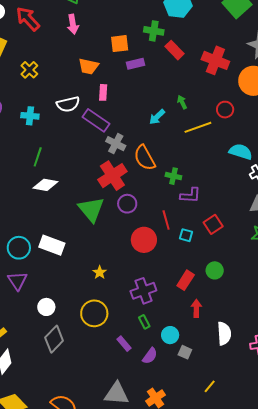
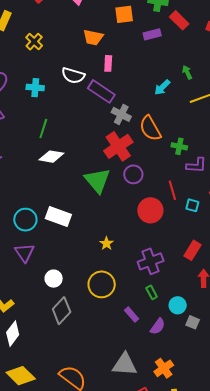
purple rectangle: (135, 64) -> (152, 34), moved
white semicircle: (68, 104) -> (73, 75), turned 30

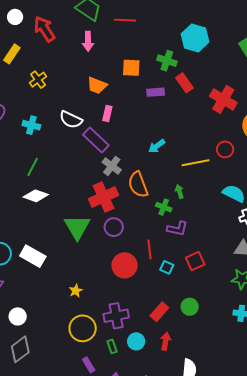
green arrow: (187, 72) -> (179, 191), moved
yellow circle: (102, 284) -> (83, 328), moved
cyan circle: (178, 305) -> (136, 341), moved

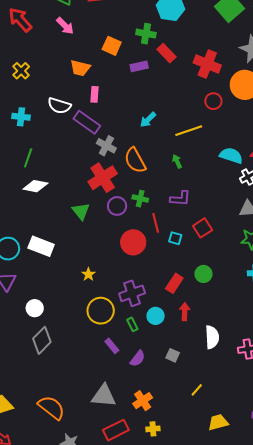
pink arrow: (88, 41) -> (65, 26), turned -36
orange square: (131, 68) -> (112, 46), turned 30
red circle: (225, 149) -> (213, 101), moved
green cross: (164, 207) -> (140, 199), moved
green triangle: (77, 227) -> (81, 211), size x0.7

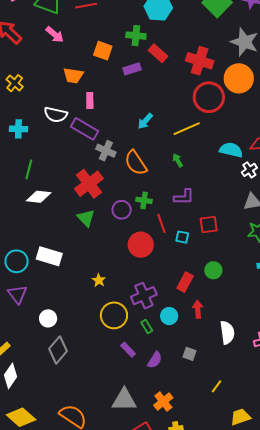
red circle: (213, 101) -> (209, 97), size x1.8
red cross: (103, 178) -> (89, 184), moved
red square: (203, 228) -> (209, 224), turned 30

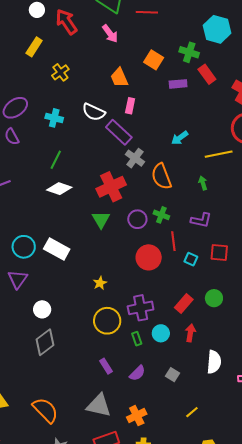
orange trapezoid: (73, 75) -> (119, 78), turned 45
purple rectangle: (128, 350) -> (106, 366), moved

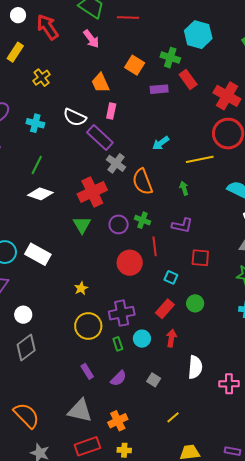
cyan square: (191, 259) -> (171, 277), moved

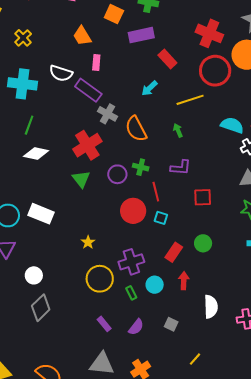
red rectangle: (188, 80) -> (167, 59), moved
purple rectangle: (159, 89) -> (141, 35), size x1.4
cyan cross: (35, 123) -> (22, 84), size x1.6
cyan square: (171, 277) -> (161, 218), moved

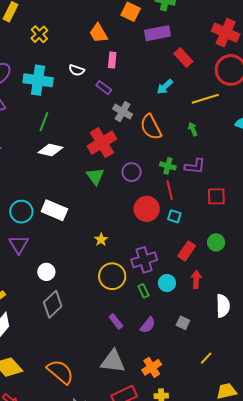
white semicircle: (61, 73) -> (77, 70), size x0.7
purple rectangle: (88, 90) -> (104, 88), size x0.6
green cross: (141, 167) -> (168, 166), moved

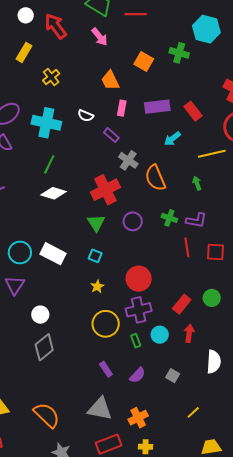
purple rectangle: (158, 33) -> (157, 107), moved
red line: (170, 190) -> (187, 247), moved
red circle: (147, 209) -> (139, 279), moved
cyan square: (174, 216) -> (95, 256), moved

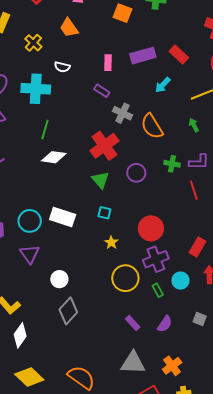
orange trapezoid: (110, 80) -> (69, 28), moved
white semicircle: (86, 116) -> (62, 67), moved

